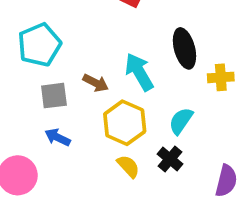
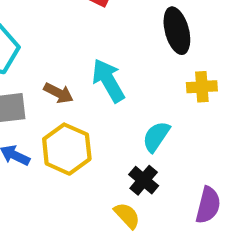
black ellipse: (184, 48) -> (177, 31), moved
yellow hexagon: (125, 123) -> (67, 149), moved
yellow semicircle: (128, 166) -> (127, 216), moved

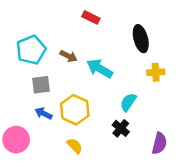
cyan arrow: (108, 81) -> (100, 69), turned -30
brown arrow: (59, 93) -> (68, 56), moved
yellow semicircle: (127, 216) -> (75, 146), moved

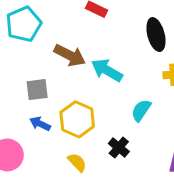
cyan pentagon: (31, 50) -> (24, 24), moved
brown arrow: (68, 56) -> (70, 55), size x1.5
black cross: (121, 128) -> (119, 148), moved

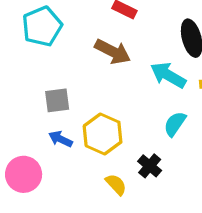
brown arrow: (70, 55) -> (113, 52), moved
cyan arrow: (107, 70) -> (168, 75), moved
yellow semicircle: (77, 162) -> (116, 184), moved

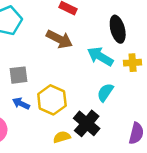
black cross: (150, 166) -> (87, 123), size x1.5
yellow semicircle: (116, 184) -> (62, 137), turned -63

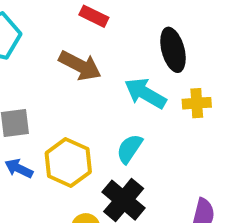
cyan semicircle: (105, 92) -> (130, 149), moved

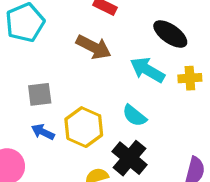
black ellipse: (173, 50) -> (170, 34), turned -40
cyan semicircle: (130, 149) -> (134, 116), turned -85

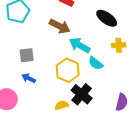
cyan arrow: (147, 70) -> (80, 45), moved
cyan semicircle: (134, 116) -> (96, 63), moved
yellow hexagon: (84, 127) -> (68, 70), moved

